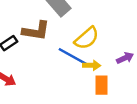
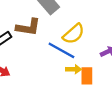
yellow arrow: (92, 65) -> (74, 69), moved

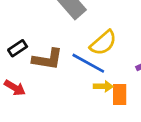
brown L-shape: (28, 27) -> (47, 59), moved

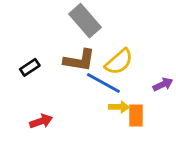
brown L-shape: (47, 59) -> (79, 60), moved
red arrow: (15, 88) -> (41, 121), moved, turned -50

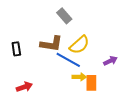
gray rectangle: (85, 21) -> (64, 16), moved, size x0.7
black rectangle: (30, 67) -> (16, 49), turned -64

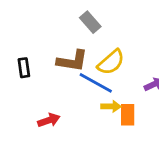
red arrow: (24, 87) -> (49, 120), moved

